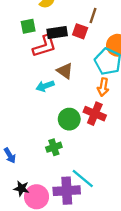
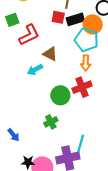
black rectangle: (57, 32) -> (75, 19), moved
red cross: (95, 114) -> (82, 87), turned -36
cyan line: (83, 179) -> (80, 145), turned 75

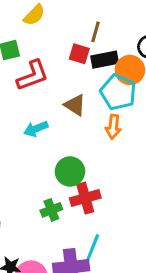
brown triangle: (50, 54) -> (75, 105), moved
red cross: (82, 87) -> (85, 198), moved

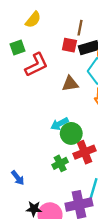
brown triangle: (75, 105) -> (70, 84), turned -36
cyan arrow: (36, 129) -> (59, 124), moved

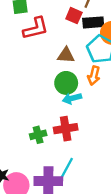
cyan arrow: (59, 124) -> (72, 98), moved
green circle: (71, 133) -> (66, 83), moved

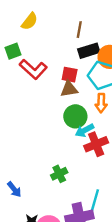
red square: (74, 16) -> (70, 75), moved
red L-shape: (36, 28) -> (33, 69), turned 68
red cross: (66, 129) -> (96, 144), moved

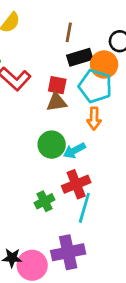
green circle: (75, 116) -> (52, 145), moved
red cross: (96, 144) -> (76, 184), moved
cyan line: (94, 202) -> (84, 208), moved

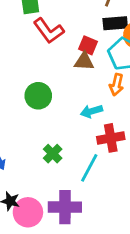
green circle: (52, 145) -> (38, 96), moved
red cross: (76, 184) -> (111, 138), moved
green cross: (45, 201) -> (53, 154), turned -30

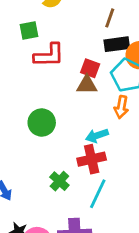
red L-shape: (49, 31) -> (49, 55), turned -52
red cross: (111, 138) -> (92, 159), moved

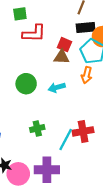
cyan arrow: (97, 136) -> (57, 87), moved
red cross: (92, 159) -> (83, 131), moved
green cross: (59, 181) -> (37, 128), turned 32

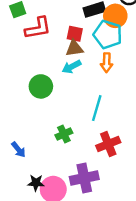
cyan arrow: (57, 87) -> (72, 67), moved
red cross: (83, 131) -> (108, 144), moved
cyan line: (66, 139) -> (97, 108), moved

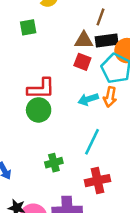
red L-shape: (38, 28) -> (41, 89), moved
brown triangle: (74, 48) -> (84, 40), moved
cyan arrow: (72, 67) -> (88, 99), moved

